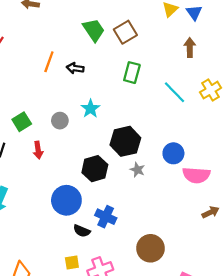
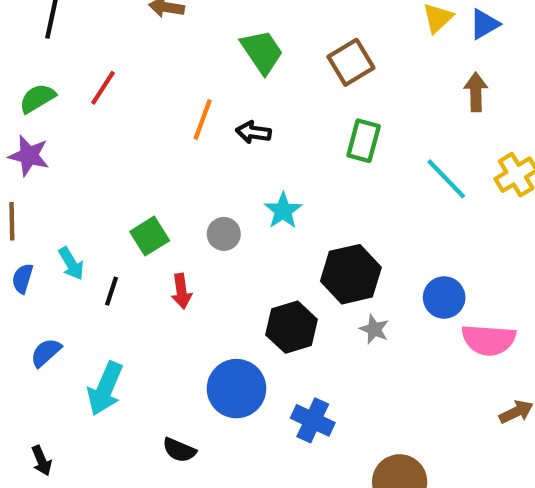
blue triangle: (194, 13) -> (484, 24), turned 35
green trapezoid: (94, 30) -> (262, 52), moved
black semicircle: (82, 231) -> (179, 450), moved

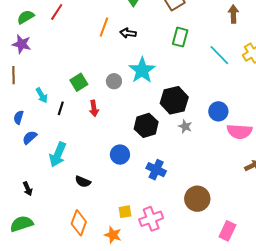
cyan star: (283, 211) -> (142, 70), size x1.5
blue semicircle: (23, 278) -> (19, 117), moved
blue circle: (236, 389) -> (120, 155), size x0.7
black semicircle: (179, 450) -> (83, 182), moved

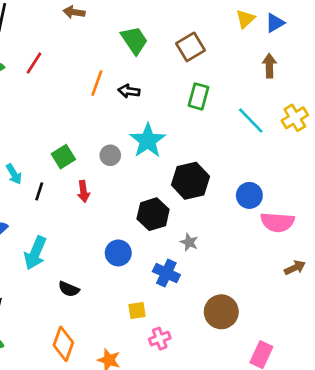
gray star: (185, 126) -> (189, 242), moved
yellow square: (125, 212) -> (137, 310), moved
pink cross: (151, 219) -> (160, 339), size x0.7

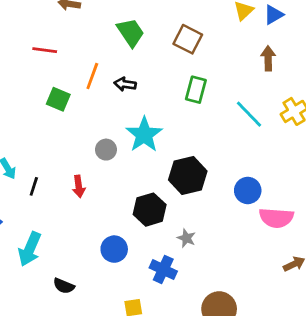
brown square: (190, 47) -> (188, 39), turned -32
red line: (34, 63) -> (45, 50), moved, turned 65
green square: (63, 157) -> (58, 99), moved, turned -35

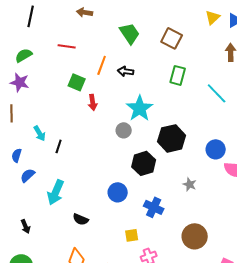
gray circle: (106, 150) -> (124, 130), moved
red arrow: (79, 186) -> (93, 102), moved
gray star: (186, 238) -> (190, 184), moved

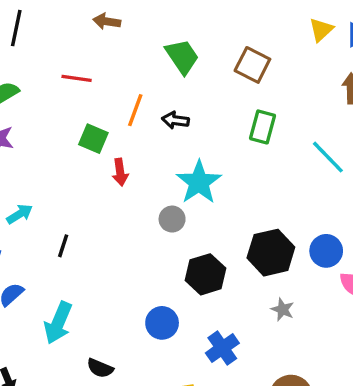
cyan arrow: (40, 133) -> (20, 214), moved, turned -91
black hexagon: (172, 138) -> (271, 253), moved
blue cross: (154, 207) -> (222, 348), turned 30

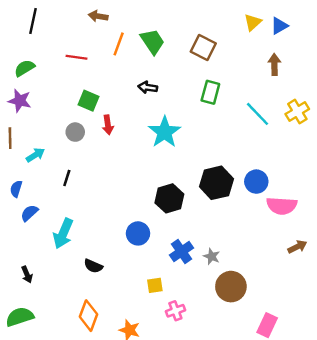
orange line: (135, 110) -> (119, 44), moved
gray circle: (172, 219) -> (75, 132), moved
gray star: (283, 310) -> (212, 256), moved

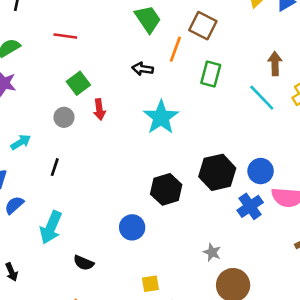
orange line: (119, 44) -> (175, 49), moved
brown arrow: (274, 64) -> (275, 64), moved
green square: (89, 101) -> (78, 83), turned 30
blue cross: (181, 252) -> (250, 206), moved

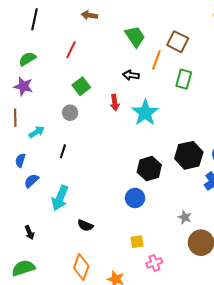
red line: (65, 36) -> (71, 50), turned -72
red arrow: (99, 109) -> (115, 103), moved
blue circle: (132, 227) -> (135, 198), moved

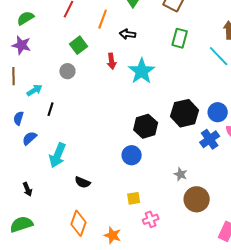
orange line: (156, 60) -> (103, 19), moved
black line: (63, 151) -> (50, 109), moved

